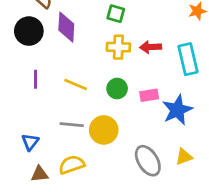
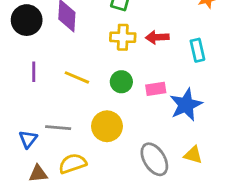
cyan rectangle: (188, 59) -> (197, 50), size x0.7
gray line: (72, 125) -> (58, 128), moved
yellow triangle: (184, 157) -> (193, 155), turned 36

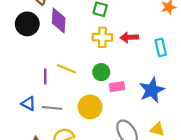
purple line: (34, 72) -> (45, 77), moved
pink rectangle: (156, 89) -> (117, 87), moved
blue triangle: (28, 139) -> (28, 104), moved, turned -40

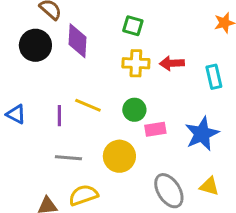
blue triangle: (28, 104) -> (16, 114), moved

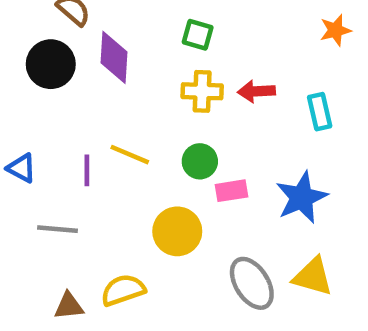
gray line: (68, 158) -> (58, 229), moved
yellow triangle: (209, 186) -> (313, 277), size x1.4

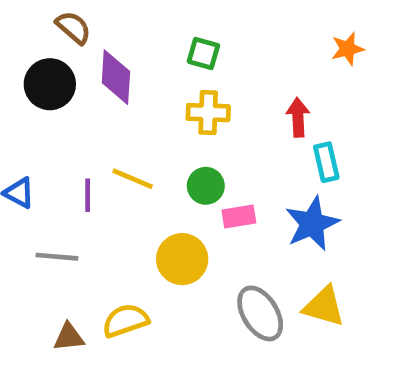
red arrow: (256, 91) -> (298, 117), moved, turned 90
cyan rectangle: (320, 112) -> (326, 162), moved

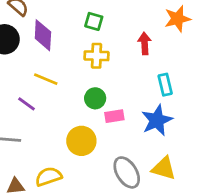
orange star: (348, 49) -> (177, 19), size x1.4
red arrow: (298, 117) -> (145, 43), moved
yellow line: (133, 179) -> (46, 79), moved
purple line: (88, 195) -> (26, 104), turned -54

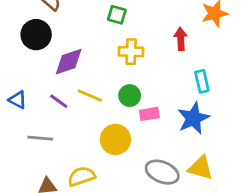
green square: (94, 21) -> (117, 15), moved
purple diamond: (43, 35) -> (69, 62), moved, turned 68
yellow line: (46, 79) -> (90, 96), moved
gray ellipse: (127, 172) -> (162, 172), turned -36

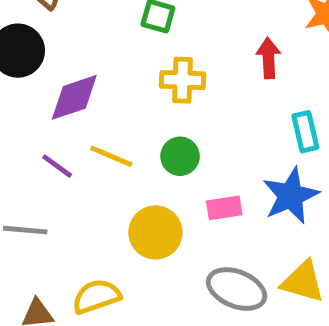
pink rectangle: (149, 114) -> (224, 208), moved

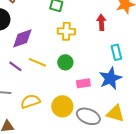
yellow circle: (155, 232) -> (62, 106), moved
yellow semicircle: (96, 296) -> (30, 101), moved

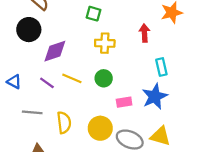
yellow semicircle: (30, 101) -> (64, 123), turned 102

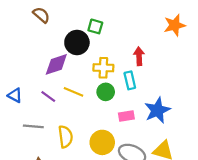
black circle: (29, 30) -> (77, 42), moved
red arrow: (144, 33) -> (139, 56), moved
yellow cross: (105, 43) -> (103, 68), moved
cyan rectangle: (161, 67) -> (130, 80), moved

